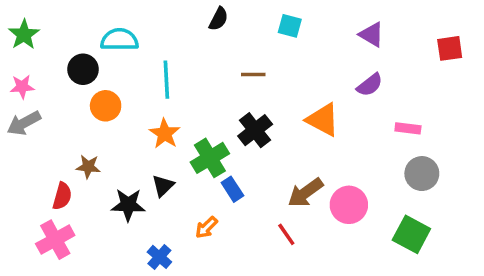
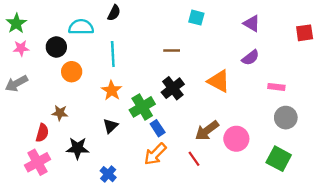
black semicircle: (219, 19) -> (114, 13), moved
pink star: (22, 87) -> (21, 48), moved
black star: (128, 205) -> (78, 148), moved
orange arrow: (206, 227) -> (155, 154), moved, size x1.5

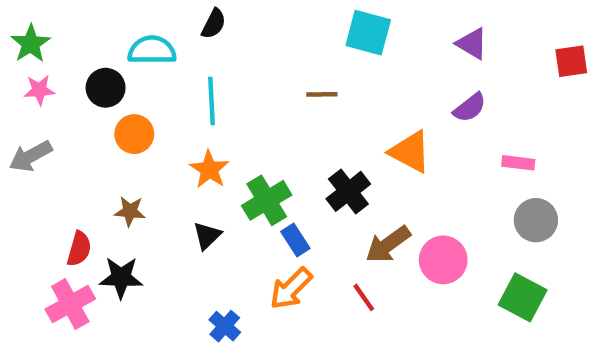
cyan square: (196, 18) -> (368, 33), size x1.5
black cross: (173, 88) -> (348, 191), moved
brown star: (60, 113) -> (130, 211), moved
black star: (78, 148) -> (121, 278), moved
blue cross: (108, 174) -> (225, 326), moved

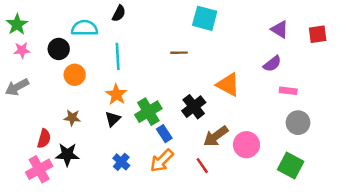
purple triangle: (472, 44) -> (280, 29), moved
purple semicircle: (470, 108) -> (272, 64), moved
black triangle: (207, 236) -> (113, 119), moved
blue cross: (225, 326) -> (121, 162), moved

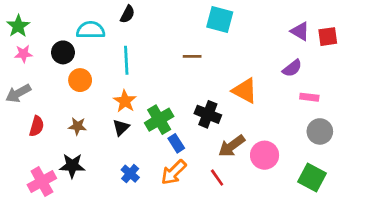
red square: (318, 34) -> (328, 37), moved
black cross: (194, 107) -> (208, 114), turned -30
red semicircle: (44, 139) -> (37, 126), moved

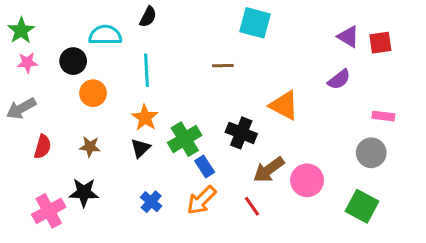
pink rectangle: (309, 97) -> (383, 116), moved

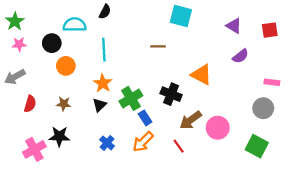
purple triangle: (348, 37) -> (234, 26), moved

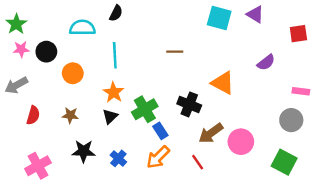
cyan square: (181, 16) -> (219, 18), moved
purple triangle: (234, 26) -> (255, 14), moved
black circle: (52, 43) -> (46, 52), moved
black star: (59, 136) -> (84, 151), moved

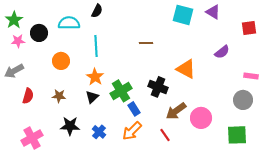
black circle: (46, 52) -> (39, 33), moved
green square: (284, 162) -> (237, 135), turned -30

